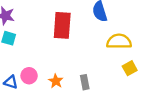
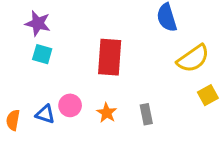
red rectangle: (62, 25) -> (110, 57), moved
yellow semicircle: (119, 41) -> (193, 59), turned 145

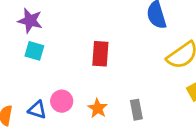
red rectangle: (110, 57) -> (100, 54), size x0.7

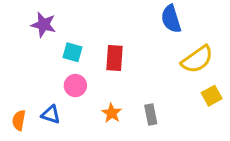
cyan square: (34, 51) -> (72, 52), moved
pink circle: (62, 101) -> (75, 86), moved

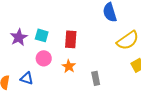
purple star: (43, 25) -> (19, 37), moved, turned 30
orange star: (112, 113) -> (69, 66), moved

